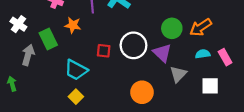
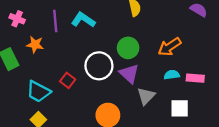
green circle: (172, 28) -> (128, 48), moved
red square: (104, 51) -> (68, 80), moved, turned 32
pink rectangle: (225, 57) -> (195, 78), turned -56

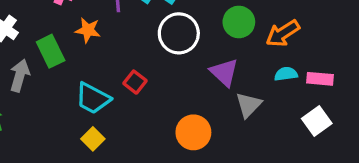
green circle: (128, 48) -> (239, 22), moved
white circle: (99, 66) -> (179, 33), moved
white square: (180, 108) -> (317, 121), moved, turned -36

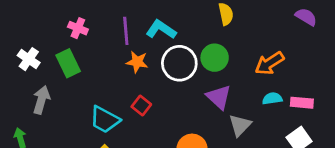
green circle: (239, 22) -> (215, 58), moved
orange star: (88, 30) -> (137, 62), moved
green rectangle: (51, 51) -> (68, 63), moved

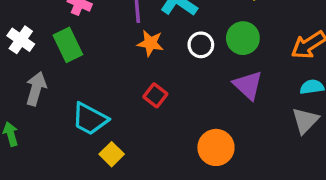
white circle: (179, 63) -> (201, 45), size x0.6
cyan trapezoid: (105, 120) -> (90, 119), moved
gray triangle: (240, 125) -> (305, 121), moved

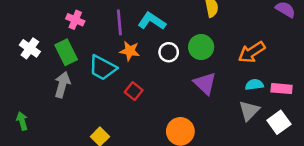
gray arrow: (36, 89) -> (62, 85), moved
cyan trapezoid: (90, 119) -> (102, 68), moved

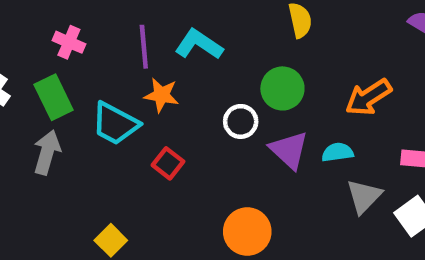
white circle: (169, 52) -> (241, 121), moved
cyan semicircle: (254, 85) -> (337, 152), moved

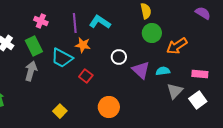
green circle: (282, 88) -> (152, 33), moved
orange circle: (247, 232) -> (109, 107), moved

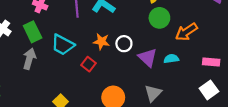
orange star: (83, 45) -> (101, 42), moved
gray triangle: (175, 91) -> (153, 93), moved

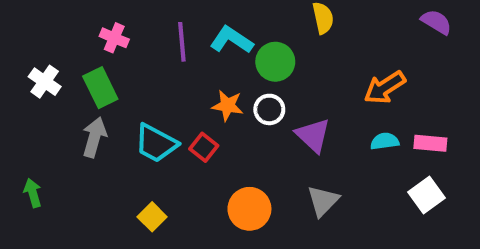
green circle: (159, 18) -> (275, 62), moved
cyan trapezoid: (63, 45) -> (156, 143), moved
cyan semicircle: (171, 59) -> (385, 141), moved

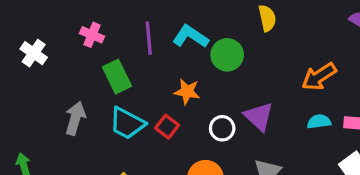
white cross: (45, 82) -> (34, 53), moved
green rectangle: (100, 88) -> (117, 77), moved
white circle: (269, 109) -> (222, 128), moved

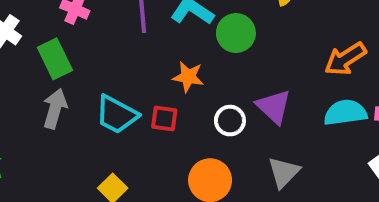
green rectangle: (117, 77) -> (55, 59), moved
cyan semicircle: (319, 122) -> (345, 113), size x1.5
red square: (167, 127) -> (164, 119), turned -30

